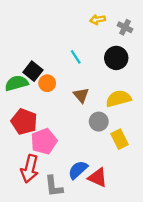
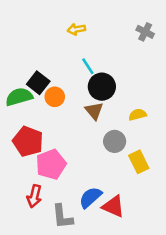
yellow arrow: (98, 20) -> (76, 29), moved
black circle: (116, 58) -> (102, 87), moved
yellow semicircle: (118, 99) -> (138, 115), size x0.6
red arrow: (30, 169) -> (34, 196), size x0.7

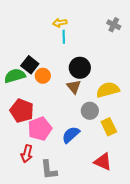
cyan line: (88, 66) -> (64, 37), moved, turned 32
yellow semicircle: (138, 115) -> (108, 90), size x1.6
blue semicircle: (90, 197) -> (71, 135), moved
red triangle: (113, 206) -> (103, 162), moved

